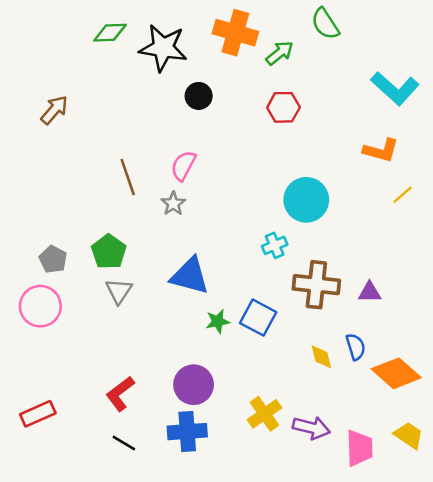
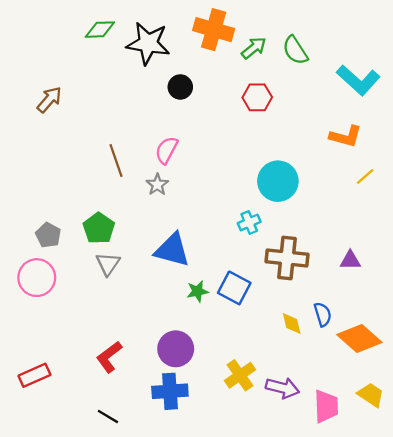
green semicircle: (325, 24) -> (295, 50), moved
purple triangle: (370, 292) -> (350, 260), moved
black line: (124, 443) -> (108, 417), moved

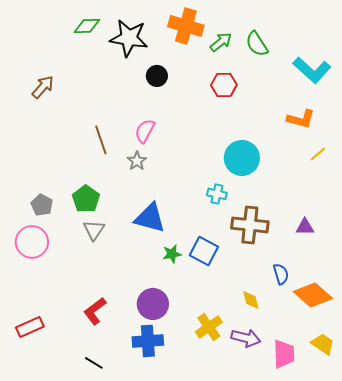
cyan cross: (249, 222) -> (217, 194), turned 36
yellow diamond: (292, 324) -> (251, 300), moved

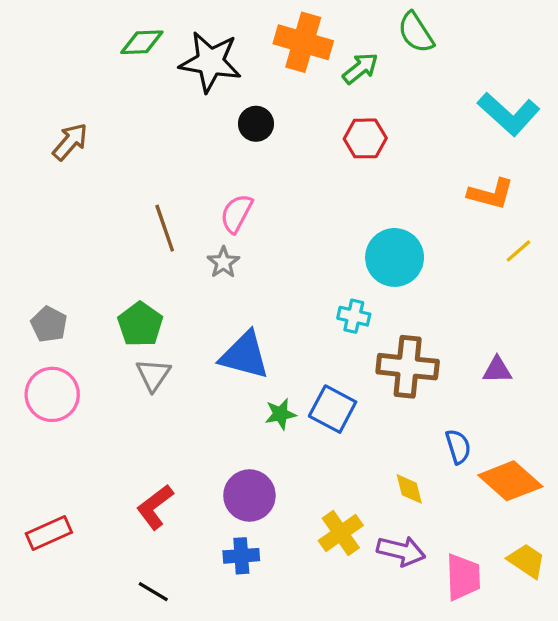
green semicircle: (257, 44) -> (416, 32), moved
gray pentagon: (42, 205) -> (49, 324), moved
blue cross: (148, 341) -> (241, 556), size x0.7

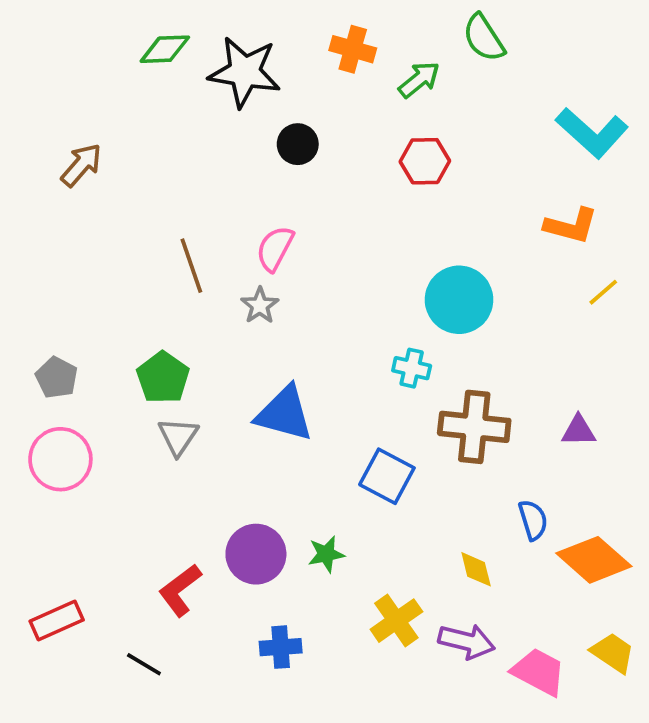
orange cross: (303, 42) -> (353, 49), size x0.7
green star: (280, 414) -> (326, 554), moved
purple circle: (249, 496) -> (256, 554), moved
pink trapezoid: (463, 577) -> (539, 672), turned -60
black line: (153, 592) -> (144, 664), moved

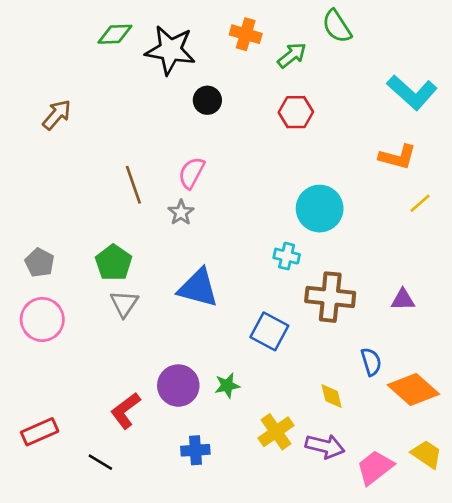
pink trapezoid: (539, 672) -> (375, 467), turned -66

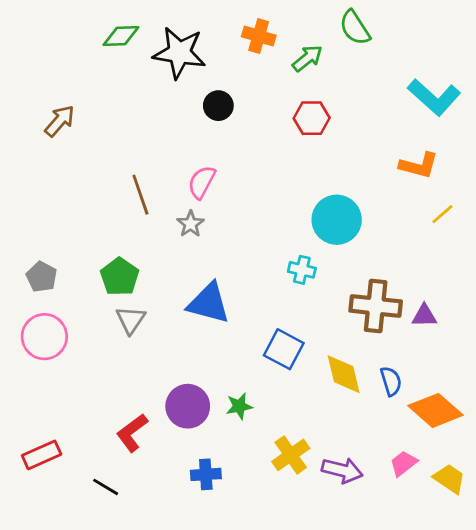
brown cross: (330, 297) -> (376, 306), moved
yellow diamond: (332, 396) -> (344, 374), moved, size x1.5
pink trapezoid: (375, 467) -> (403, 463), moved, size x0.7

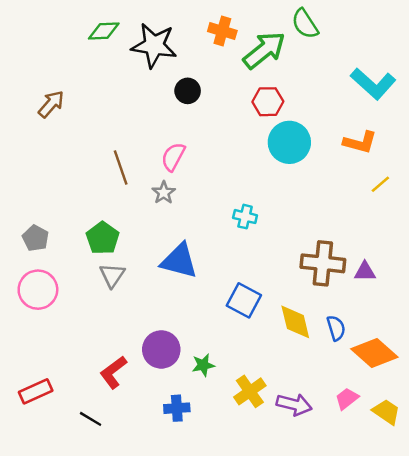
green arrow: (307, 58) -> (264, 50), size x1.6
cyan circle: (337, 220) -> (289, 142), moved
cyan cross: (302, 270) -> (245, 217), moved
green star: (239, 406) -> (203, 365), moved

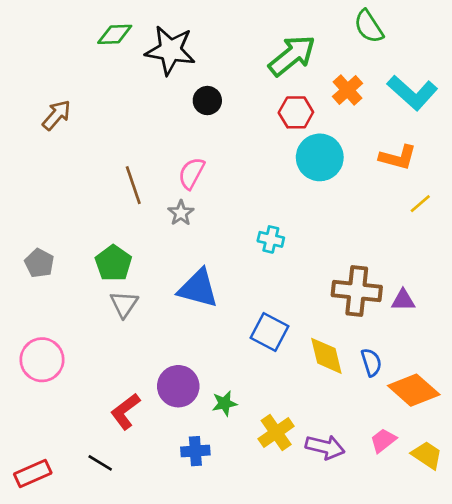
green semicircle: (305, 24) -> (369, 26), moved
orange cross: (222, 31) -> (348, 90), moved, turned 32
pink circle: (38, 290) -> (42, 360), moved
red rectangle: (36, 391) -> (33, 473), moved

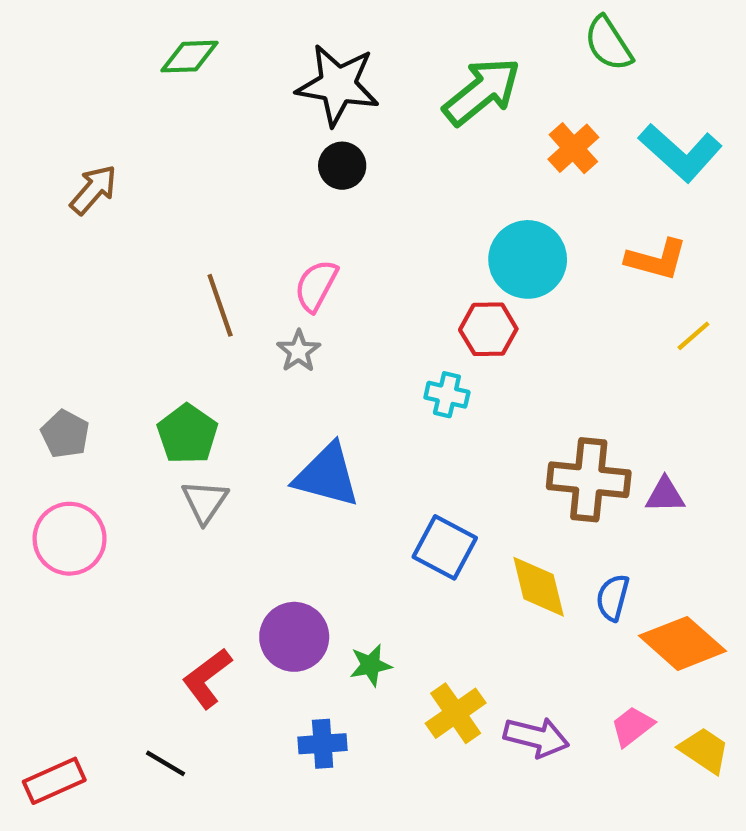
black star: (170, 50) -> (338, 85), moved
red hexagon: (296, 112) -> (488, 329), moved
pink circle: (42, 360) -> (70, 539), moved
blue semicircle: (371, 362) -> (613, 598), turned -148

